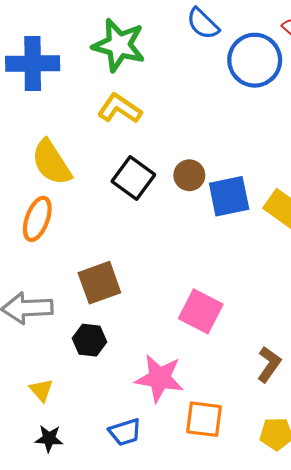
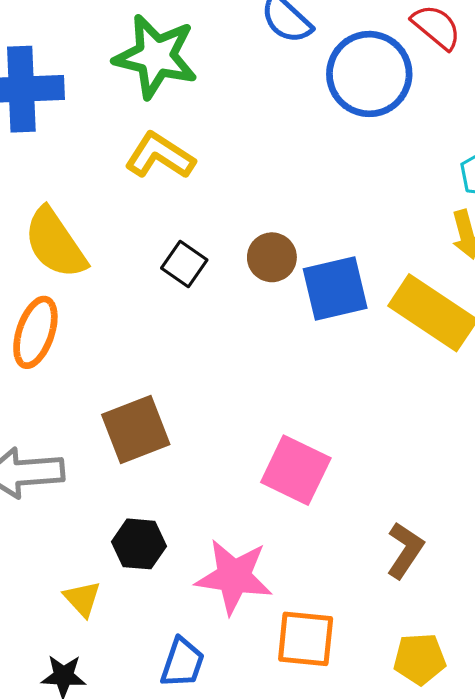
black square: (133, 178) -> (184, 264), size x0.7
black hexagon: (89, 340) -> (139, 544), moved
yellow triangle: (41, 390) -> (82, 599), moved
blue trapezoid: (125, 432) -> (182, 663), turned -52

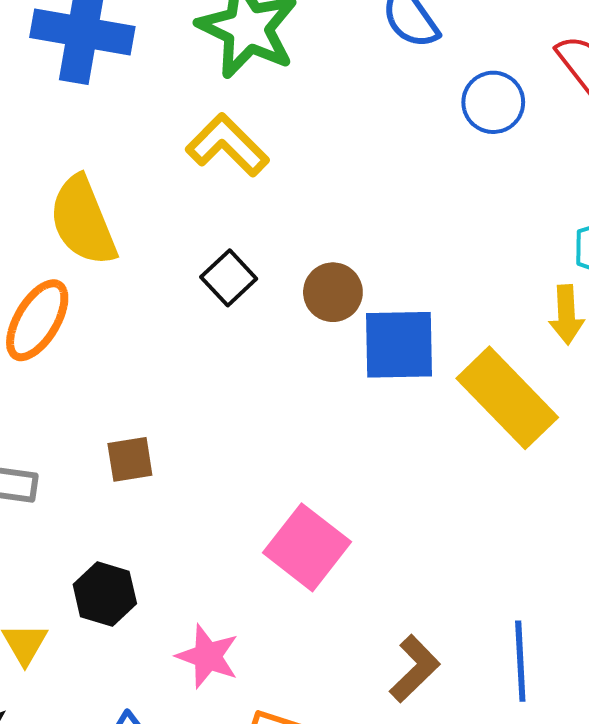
blue circle: (369, 74) -> (493, 102), size x0.6
brown square: (136, 430) -> (130, 459), size x0.6
pink star: (234, 577) -> (208, 656), size x0.7

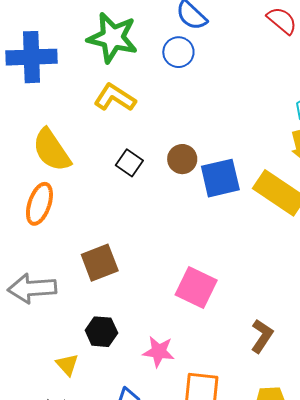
blue circle: (493, 102) -> (178, 52), moved
brown square: (130, 459) -> (100, 263), size x1.5

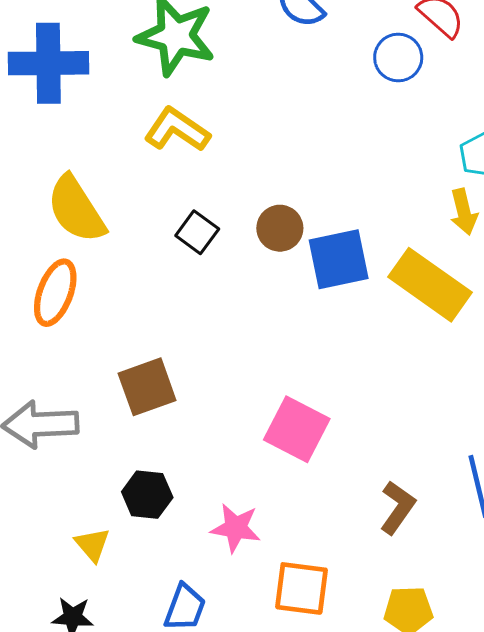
blue circle: (178, 52) -> (398, 58), moved

